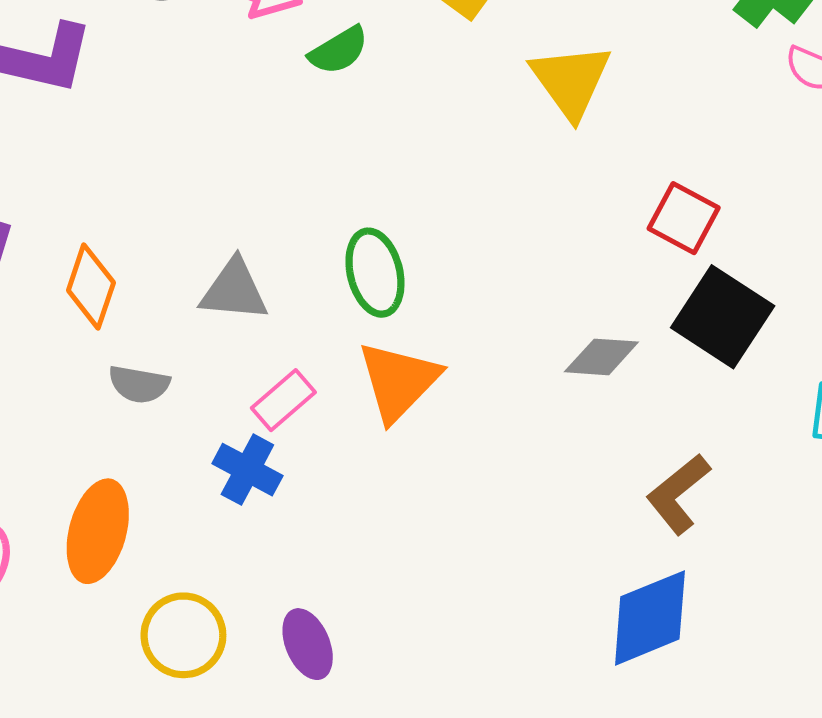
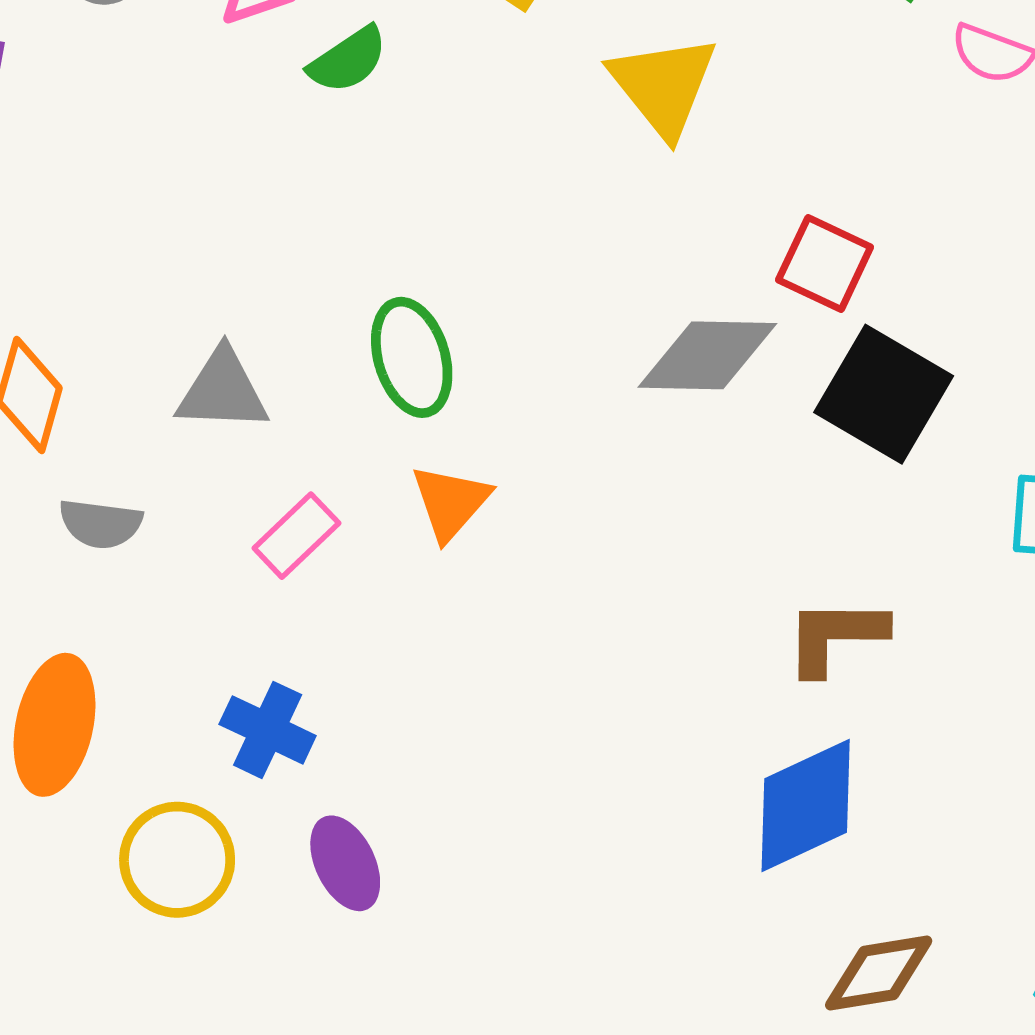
gray diamond: (601, 357) -> (707, 355), moved, size x1.4
orange triangle: (398, 381) -> (451, 502), size x0.7
blue cross: (247, 470) -> (268, 730), moved
brown L-shape: (678, 494) -> (836, 636), turned 42

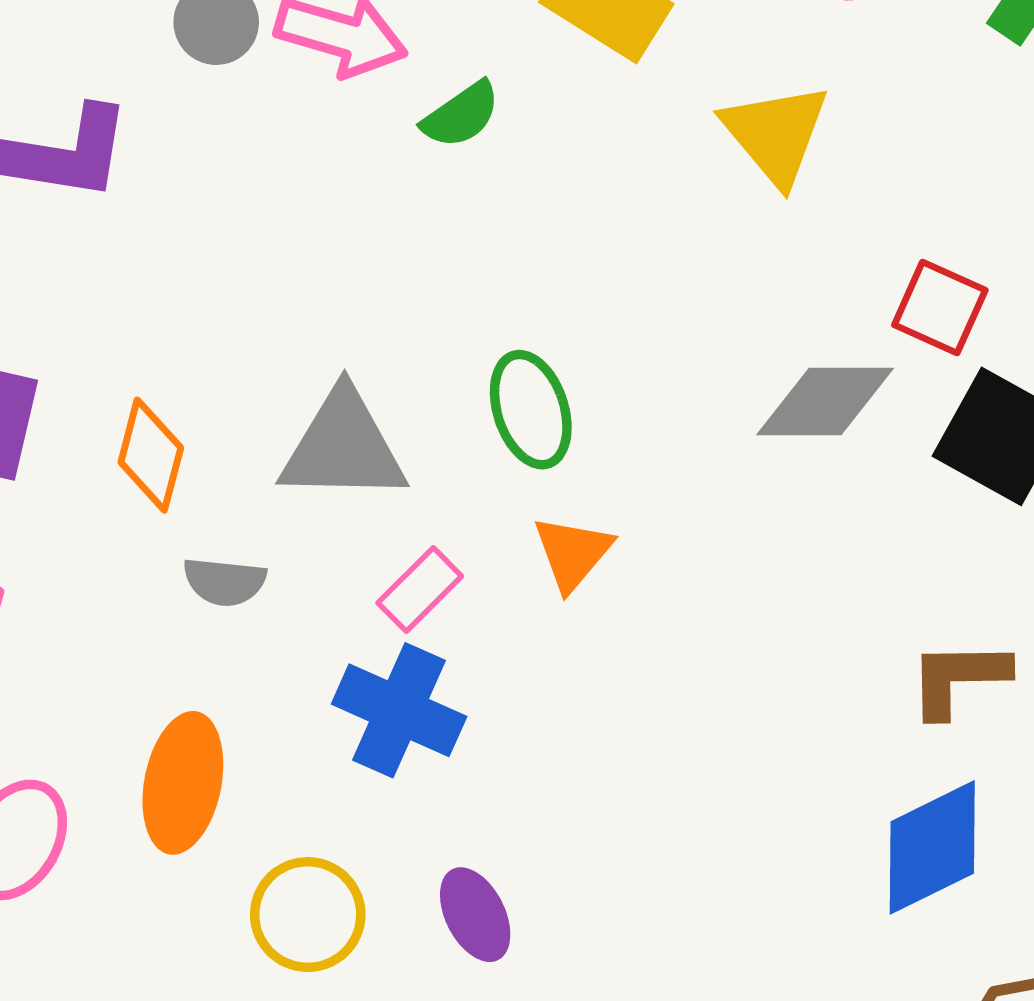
gray triangle: (223, 391) -> (343, 447), size x1.4
blue cross: (268, 730) -> (399, 710), moved, size x1.4

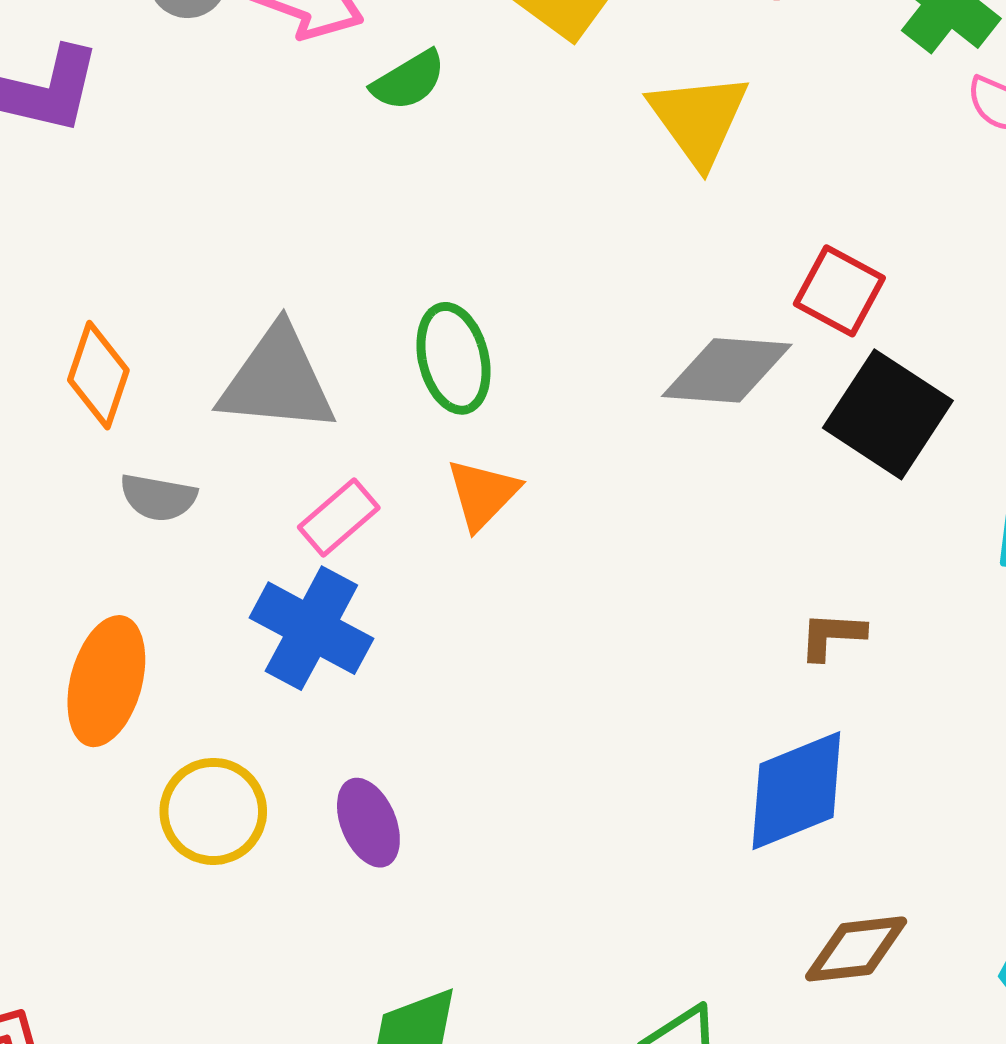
brown L-shape: (958, 678) -> (832, 636), size x0.7

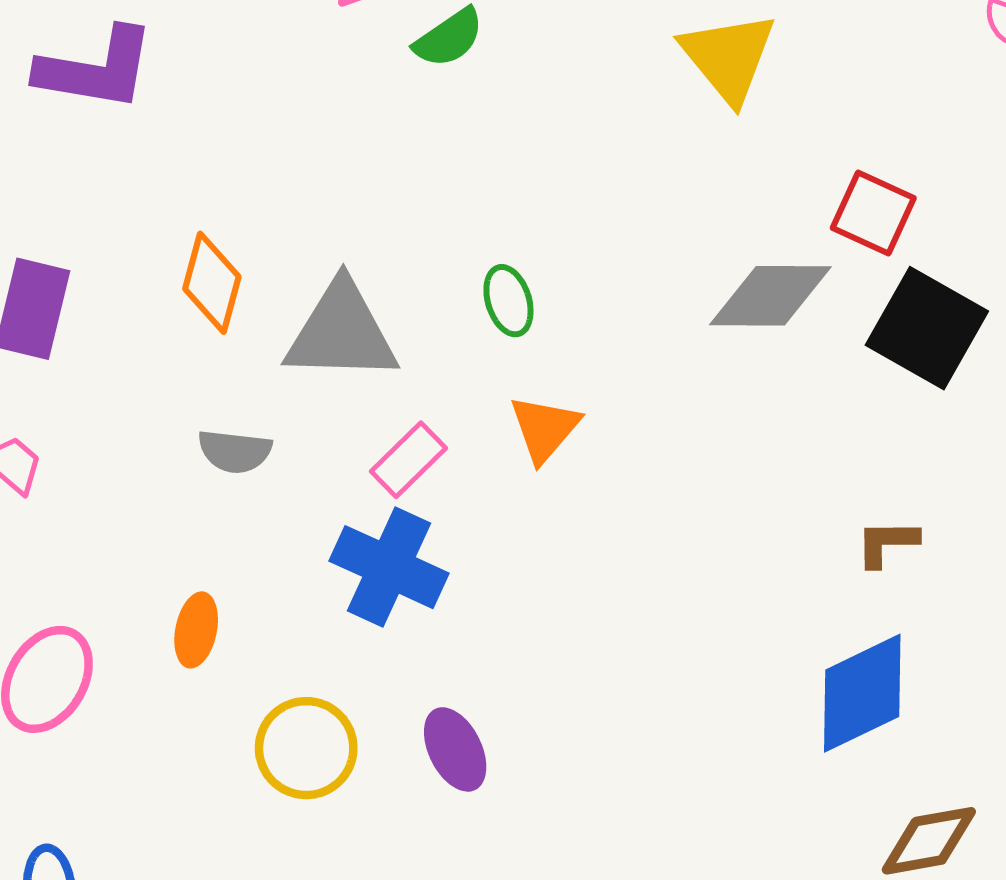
green ellipse: (453, 358) -> (508, 301), size x0.7
orange diamond: (98, 375) -> (212, 283), moved
orange ellipse: (106, 681) -> (196, 630), size x0.6

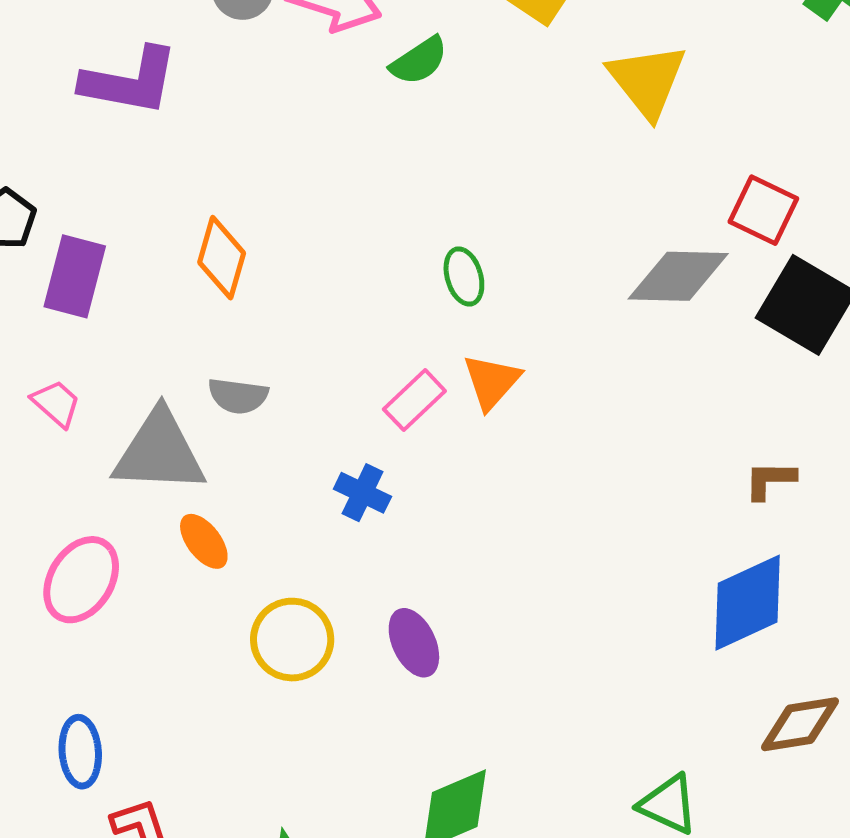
gray triangle: (341, 332) -> (159, 452), moved
pink rectangle: (408, 460) -> (414, 400), moved
blue cross: (389, 567) -> (362, 493), size x0.6
orange ellipse: (196, 630) -> (204, 541), turned -50

